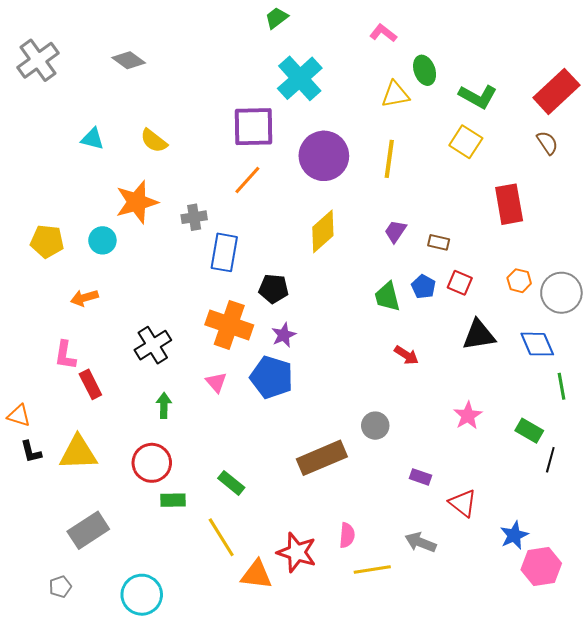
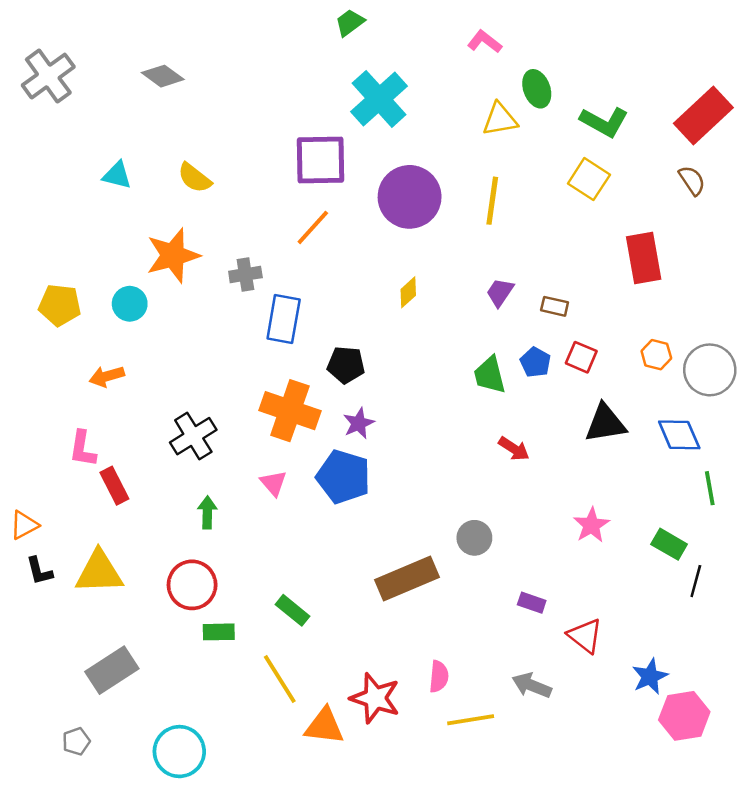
yellow diamond: (323, 231) -> (408, 292), size x0.6
orange triangle: (19, 416) -> (24, 525), turned -45

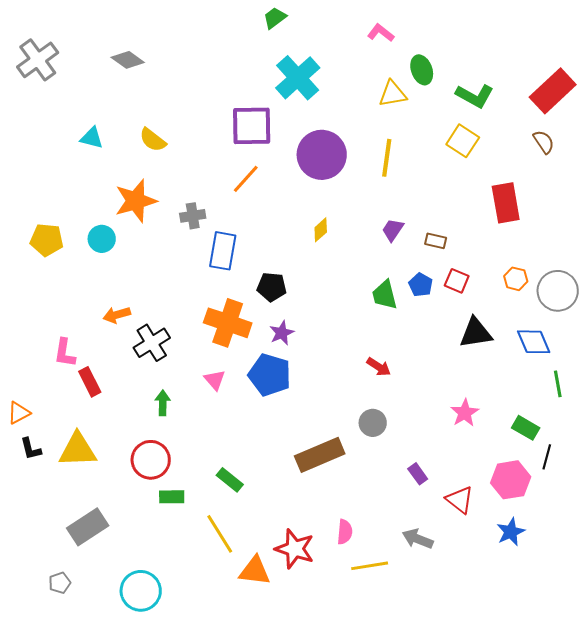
orange arrow: (107, 376) -> (117, 315), moved
red arrow: (514, 449) -> (379, 367), moved
purple rectangle: (532, 603) -> (418, 474), turned 35
pink hexagon: (684, 716) -> (511, 480), moved

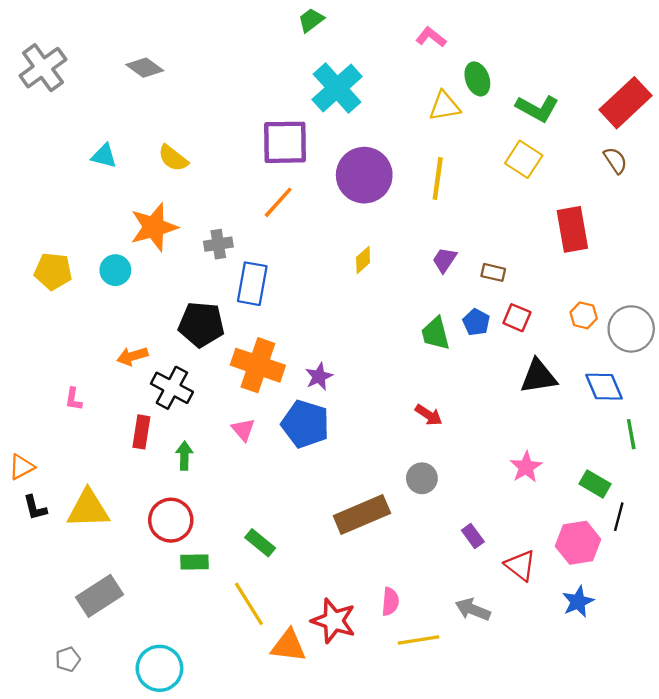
black pentagon: (272, 287) -> (201, 324), moved, size x1.4
black cross: (152, 343) -> (172, 388), turned -30
pink L-shape: (65, 353) -> (73, 399), size x0.7
red rectangle: (90, 382) -> (141, 432), moved, turned 36

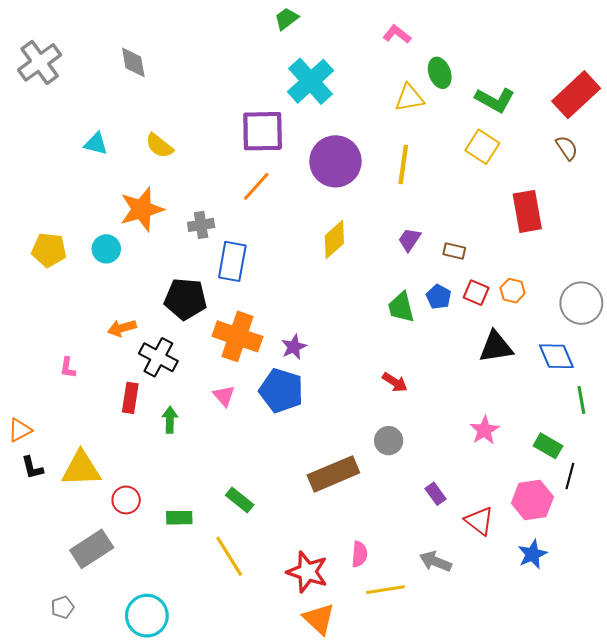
gray diamond: (145, 68) -> (133, 62), turned 44
yellow diamond: (363, 260) -> (334, 240), size x1.5
orange hexagon: (584, 315) -> (513, 291), moved
red circle: (171, 520) -> (126, 500), moved, size x0.7
orange triangle: (288, 646) -> (319, 619), moved, turned 36

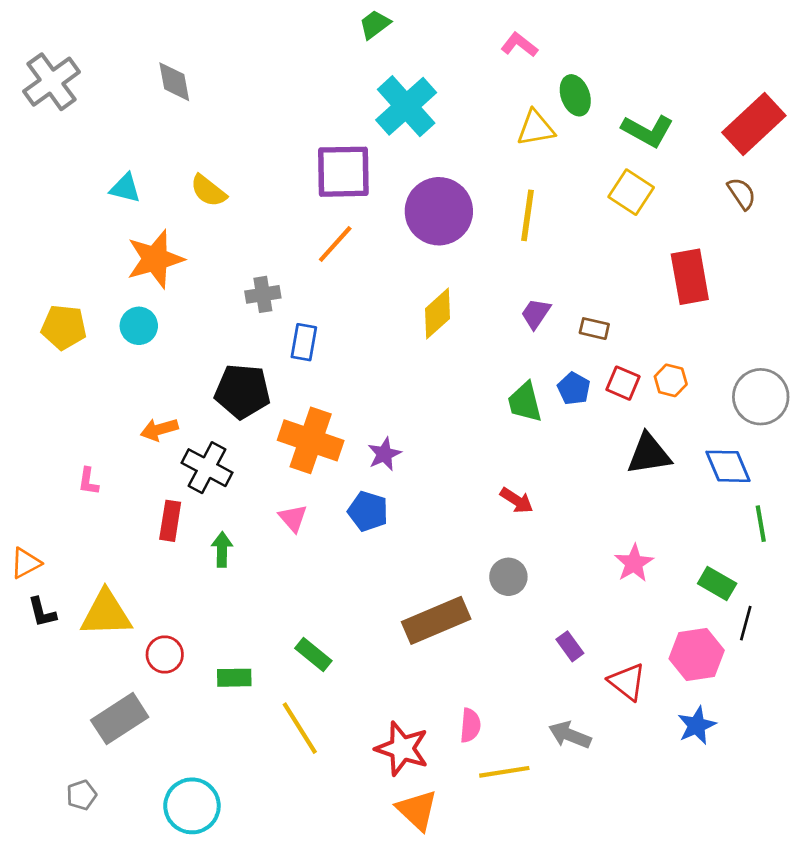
orange star: (142, 209) -> (155, 259), moved
blue rectangle: (232, 261) -> (304, 342), size x0.7
blue pentagon: (281, 391) -> (368, 511), size x0.7

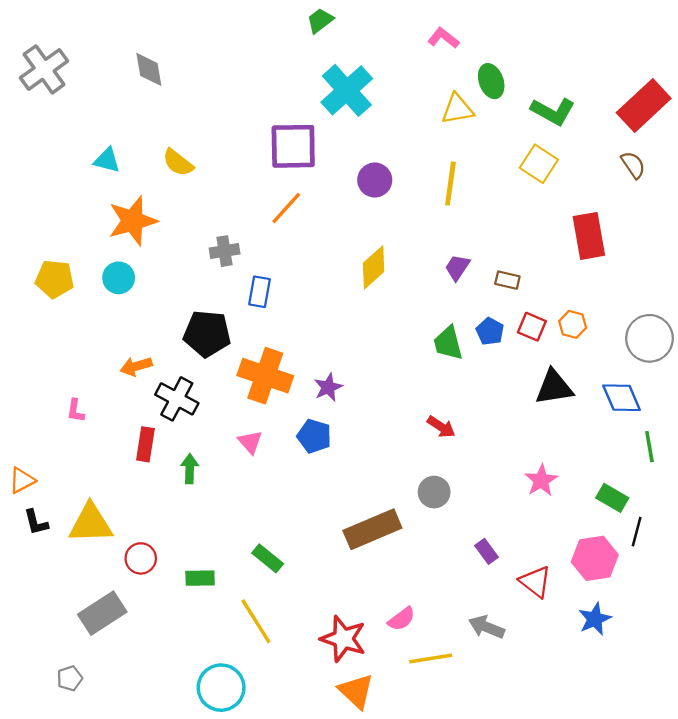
purple circle: (439, 211) -> (375, 180), size x0.6
pink semicircle: (470, 725) -> (402, 619), turned 48
cyan circle: (192, 806) -> (221, 688), moved

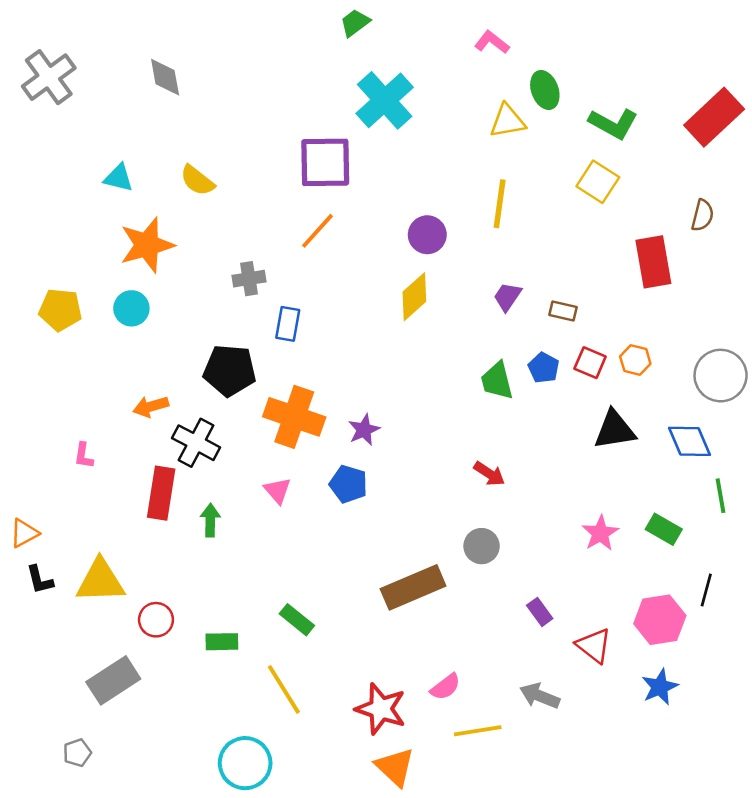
brown semicircle: (633, 165) -> (702, 215), moved, turned 48
purple circle: (375, 180) -> (427, 235), moved
red rectangle: (145, 444) -> (161, 493), size x1.4
green rectangle: (612, 498) -> (664, 529), moved

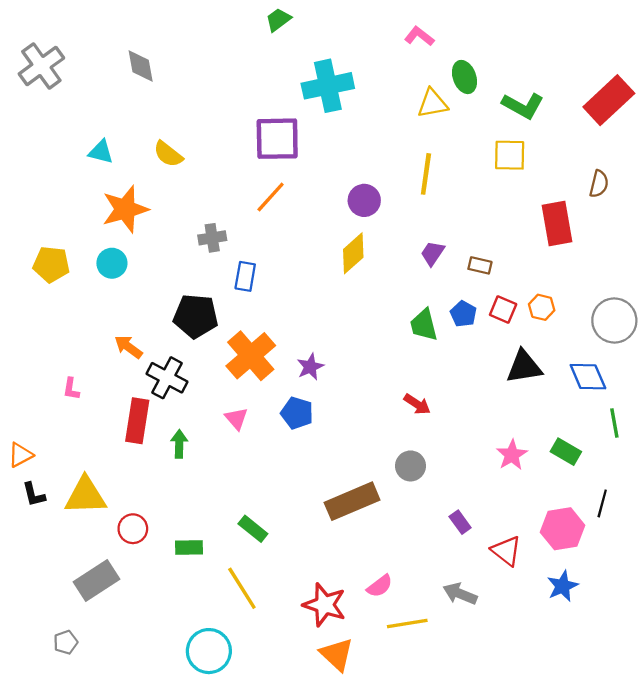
green trapezoid: (355, 23) -> (278, 20), moved
cyan cross: (385, 100) -> (328, 86), turned 30
yellow square: (598, 182) -> (510, 155), turned -32
orange arrow: (151, 407) -> (128, 347), turned 52
orange cross: (294, 417) -> (251, 356), turned 30

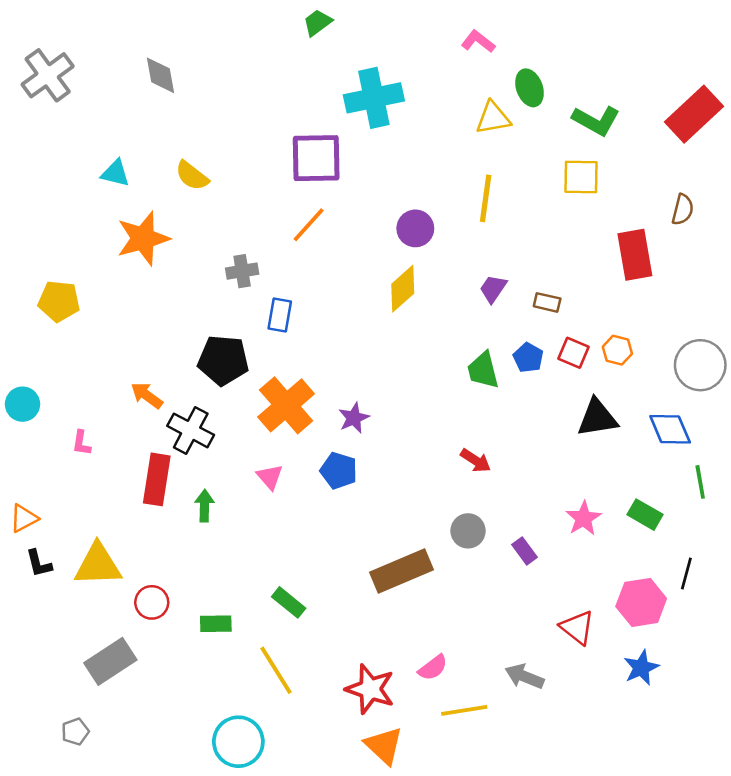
cyan circle: (112, 263) -> (22, 404), moved
purple rectangle: (460, 522) -> (524, 551), moved

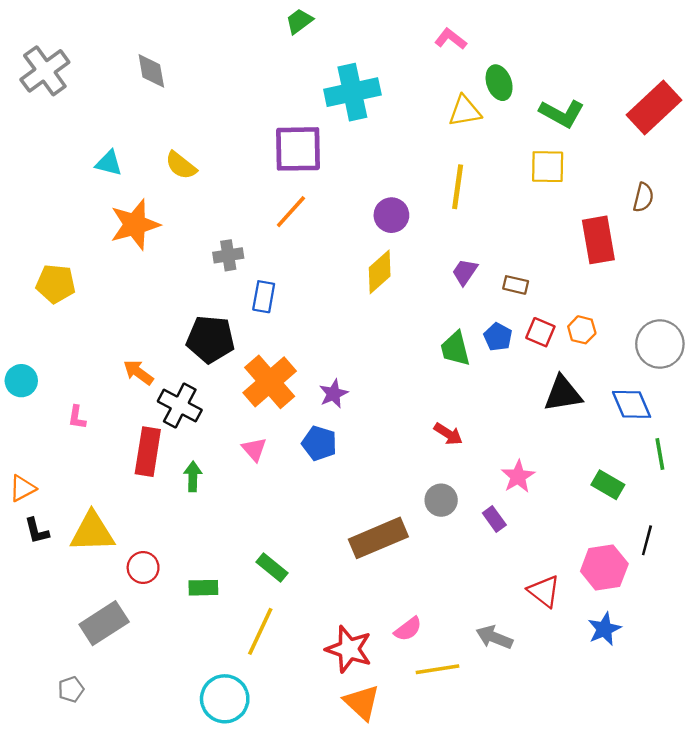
pink star: (583, 518) -> (518, 476), moved
yellow line: (276, 670) -> (260, 631), turned 57

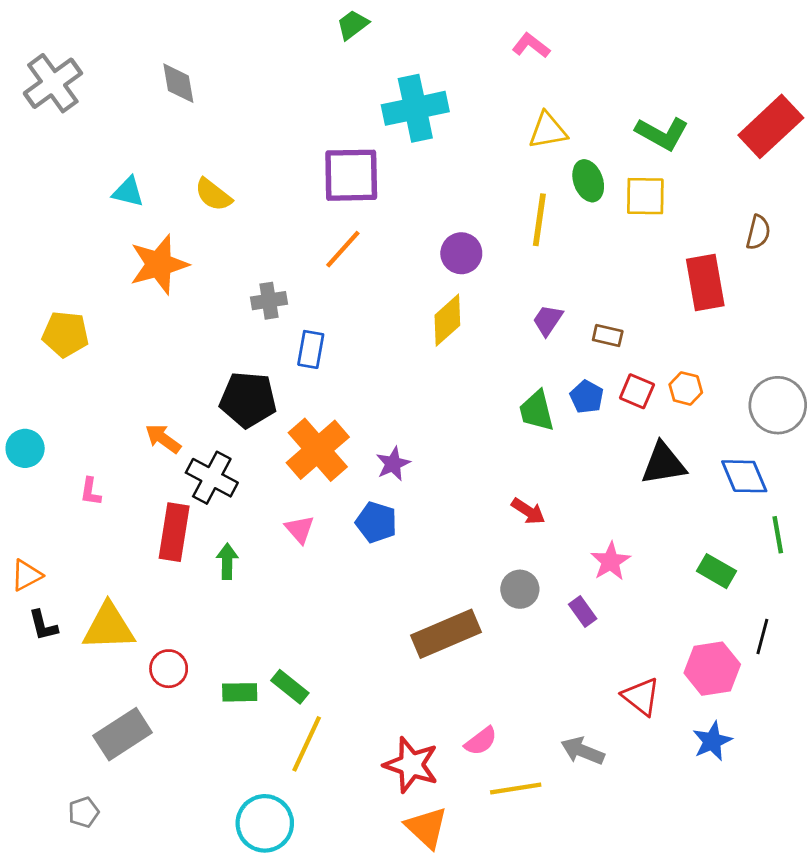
green ellipse: (499, 83) -> (588, 181), moved
green rectangle: (272, 568) -> (290, 687), moved

